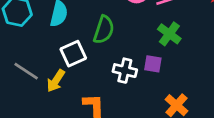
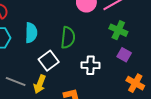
purple square: (153, 64) -> (124, 55), moved, turned 32

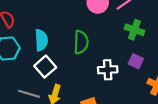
purple square: (124, 55) -> (136, 61), moved
white square: (49, 61) -> (45, 67), moved

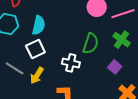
green semicircle: (81, 42) -> (91, 43), moved
white cross: (108, 70) -> (71, 63), moved

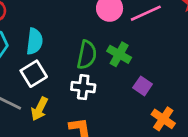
green cross: (121, 40) -> (119, 54), moved
green semicircle: (91, 43) -> (87, 55), moved

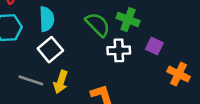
green semicircle: (87, 55) -> (98, 25), turned -48
white cross: (83, 87) -> (119, 50), moved

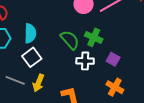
orange cross: (178, 74) -> (115, 87), moved

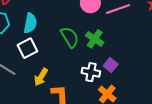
white cross: (85, 61) -> (91, 72), moved
yellow arrow: (38, 83) -> (41, 77), moved

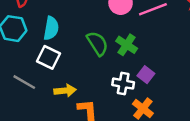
white square: (27, 48) -> (49, 57), turned -36
yellow arrow: (41, 77) -> (65, 91), turned -126

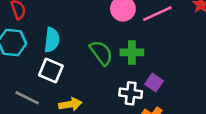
green cross: (127, 45) -> (132, 52), turned -30

